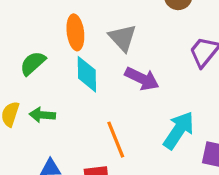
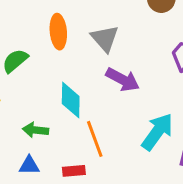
cyan diamond: (87, 74) -> (71, 100), moved
green arrow: (42, 115) -> (35, 130), moved

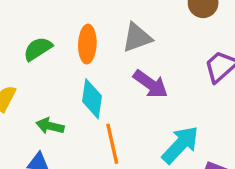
orange ellipse: (58, 32) -> (87, 44), moved
gray triangle: (105, 39) -> (137, 38), turned 44

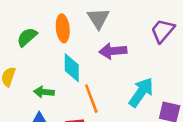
gray triangle: (137, 38) -> (98, 18), turned -35
purple arrow: (150, 84) -> (113, 51), turned 148

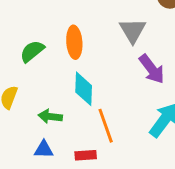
gray triangle: (98, 18) -> (133, 31), moved
purple arrow: (113, 51) -> (152, 69), moved, turned -124

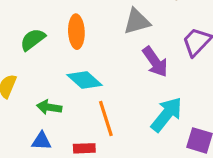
gray triangle: (133, 31) -> (137, 21), turned 44
cyan diamond: (84, 89) -> (84, 80), turned -52

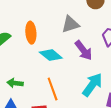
cyan diamond: (84, 80) -> (51, 55), moved

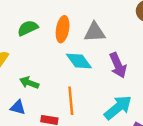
gray triangle: (70, 24) -> (95, 32), moved

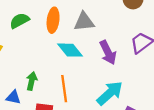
green arrow: (29, 83) -> (32, 81), moved, turned 84

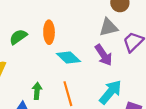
gray triangle: (84, 22) -> (109, 27), moved

